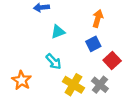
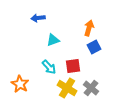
blue square: (93, 44) -> (94, 47), moved
red square: (112, 60) -> (73, 66), moved, turned 35

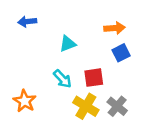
blue arrow: (38, 18) -> (27, 22), moved
orange arrow: (89, 28) -> (115, 28), turned 70

